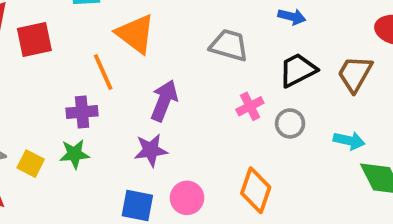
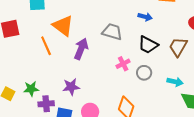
black trapezoid: (298, 70) -> (148, 45), turned -125
purple arrow: (164, 101) -> (81, 49), moved
purple cross: (82, 112) -> (46, 104), moved

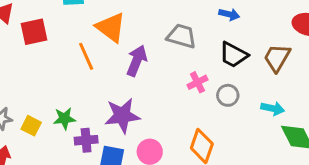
purple star: (71, 87) -> (122, 116), size x1.4

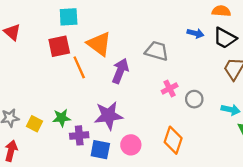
red square: (34, 32) -> (59, 46), moved
black trapezoid: (234, 55) -> (225, 38), moved

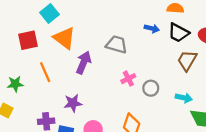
cyan square: (69, 17) -> (49, 13), moved, turned -36
orange line: (79, 67) -> (45, 72), moved
purple star: (109, 116) -> (73, 103), size x0.7
green star: (62, 118) -> (15, 84), moved

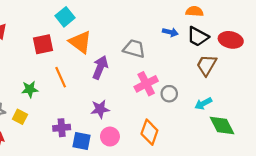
pink cross: (128, 79) -> (146, 84), size x1.5
cyan arrow: (184, 98) -> (203, 104), turned 140
purple star: (73, 103) -> (100, 109), moved

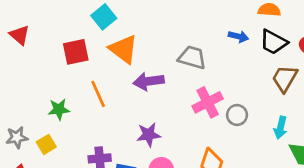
purple arrow: (100, 67) -> (149, 81), turned -120
cyan arrow: (203, 104) -> (280, 128), turned -49
yellow square: (20, 117) -> (46, 144), turned 32

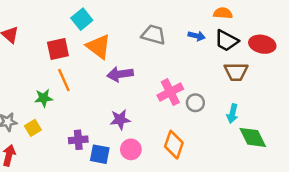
gray trapezoid: (192, 57) -> (154, 35), moved
brown trapezoid: (285, 79) -> (236, 72), turned -120
orange line: (98, 94) -> (64, 80), moved

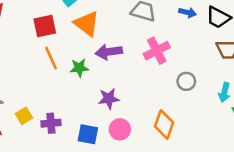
pink cross: (170, 92) -> (157, 51), moved
green star: (44, 98) -> (79, 68), moved
yellow square: (33, 128) -> (24, 116), moved
purple cross: (78, 140) -> (51, 123), moved

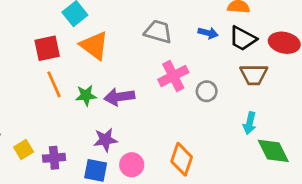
purple arrow: (109, 52) -> (119, 97), moved
gray circle: (186, 81) -> (207, 91), moved
purple star: (109, 99) -> (105, 140), moved

